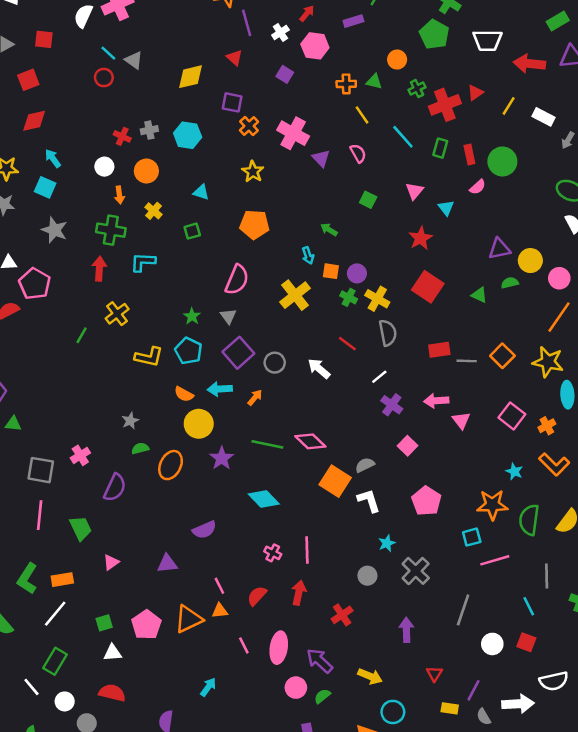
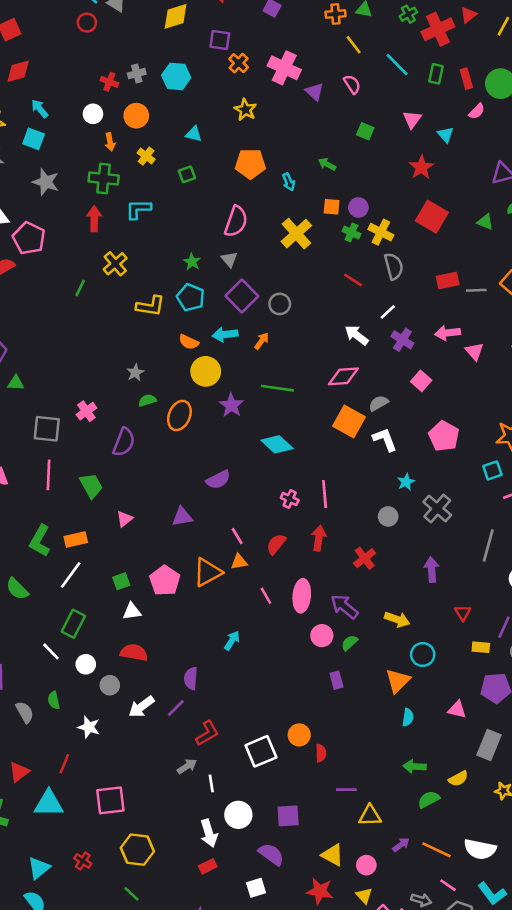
cyan arrow: (308, 256) -> (289, 182), moved
white arrow: (319, 369) -> (357, 335), moved
pink diamond: (310, 441) -> (343, 376), moved, turned -44

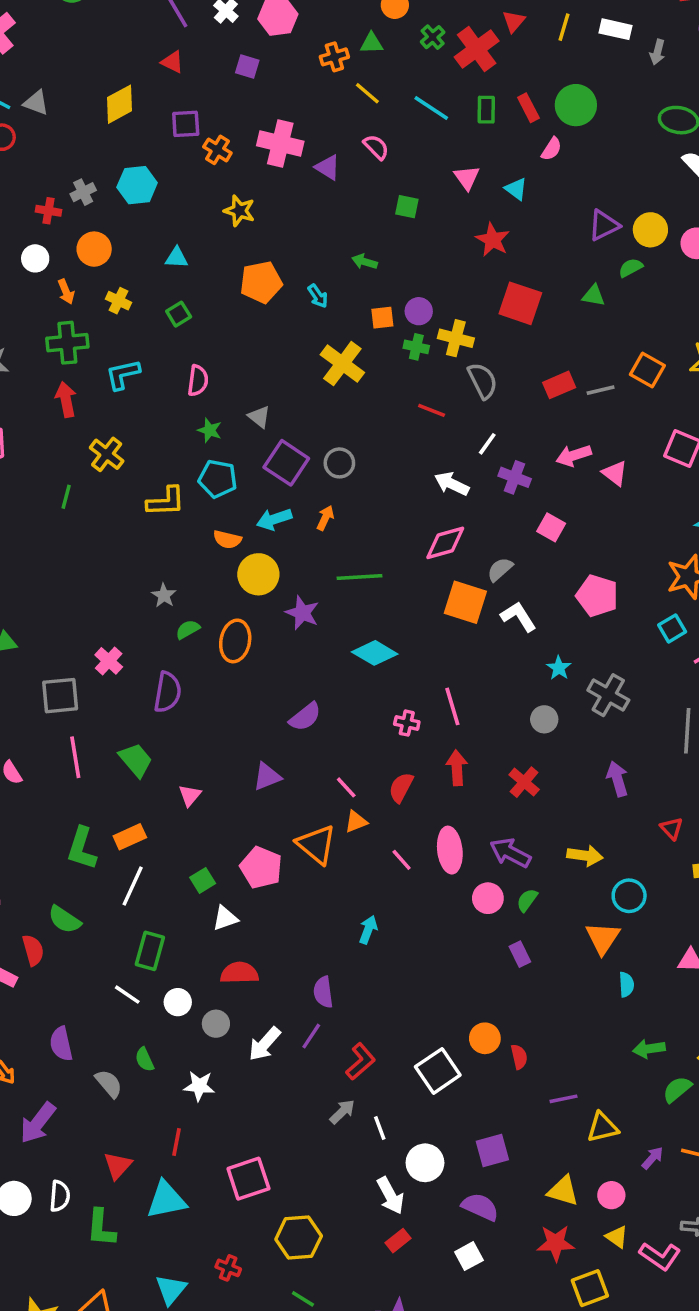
pink semicircle: (236, 221) -> (198, 381), moved, size x0.7
orange triangle: (208, 572) -> (316, 844), turned -40

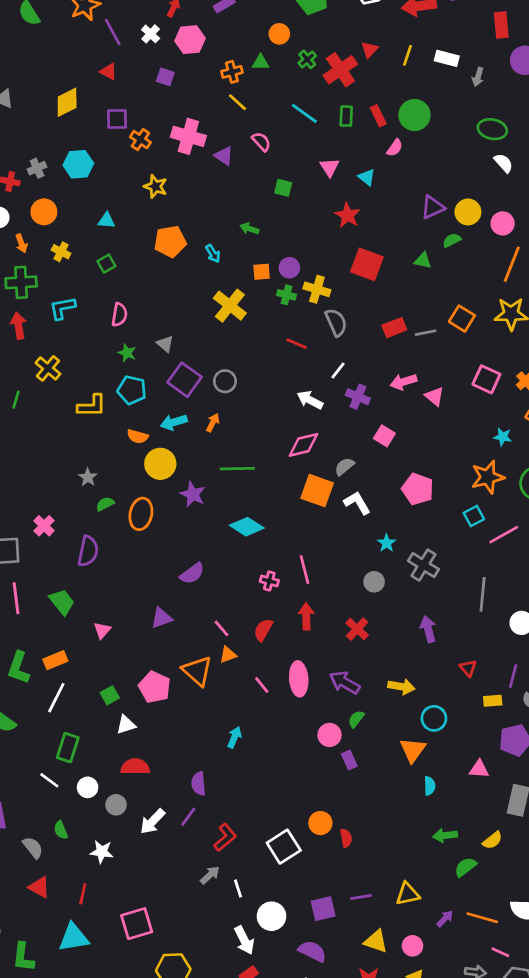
yellow line: (367, 93) -> (237, 102), moved
pink circle: (488, 898) -> (330, 735), moved
purple line: (563, 1099) -> (361, 897), moved
red triangle: (118, 1166) -> (39, 887), moved, turned -45

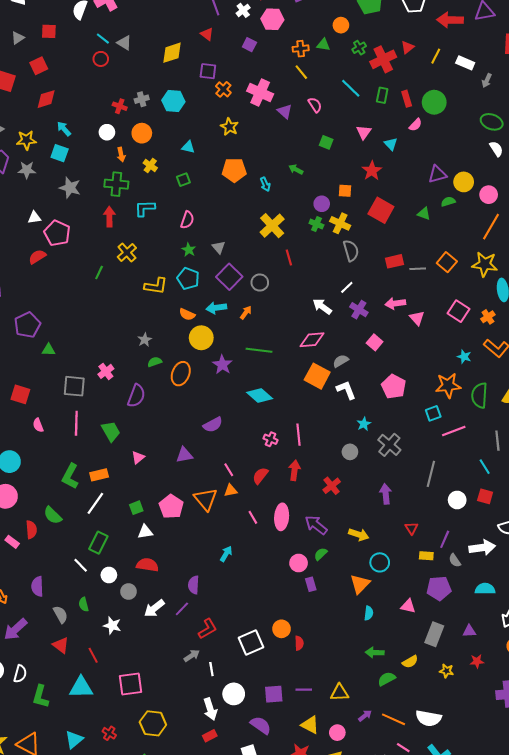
orange square: (262, 272) -> (345, 191), moved
red line: (297, 344) -> (289, 257), moved, turned 42
red line: (83, 894) -> (93, 655), turned -49

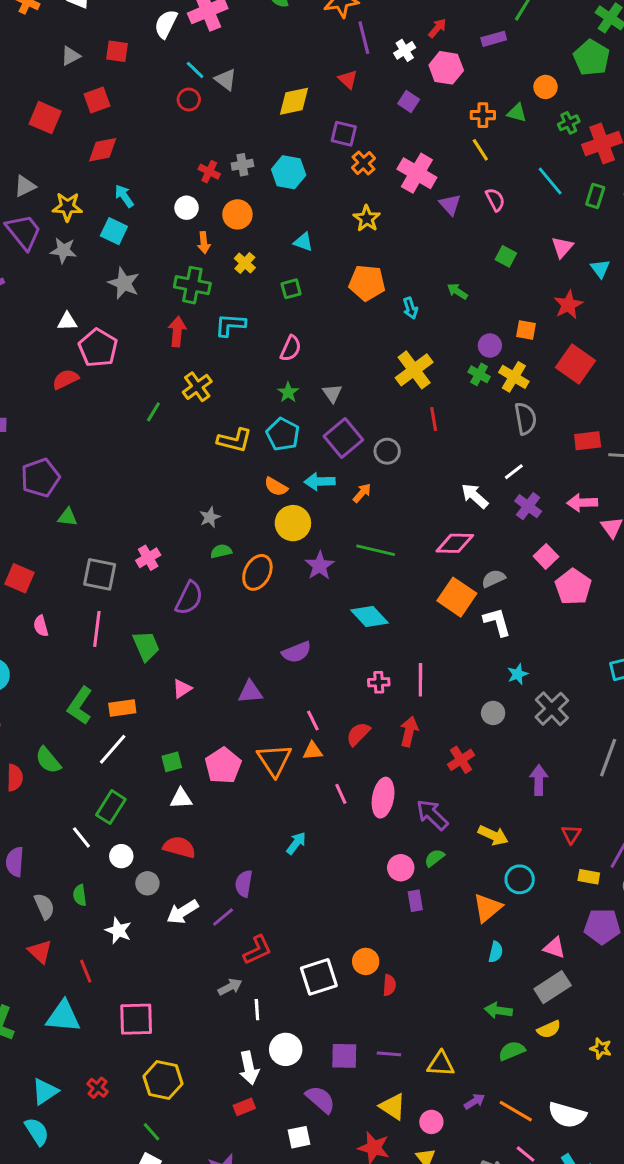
pink pentagon: (394, 387) -> (573, 587), moved
pink cross: (271, 439) -> (379, 682), turned -32
gray rectangle: (434, 634) -> (553, 987), moved, turned 30

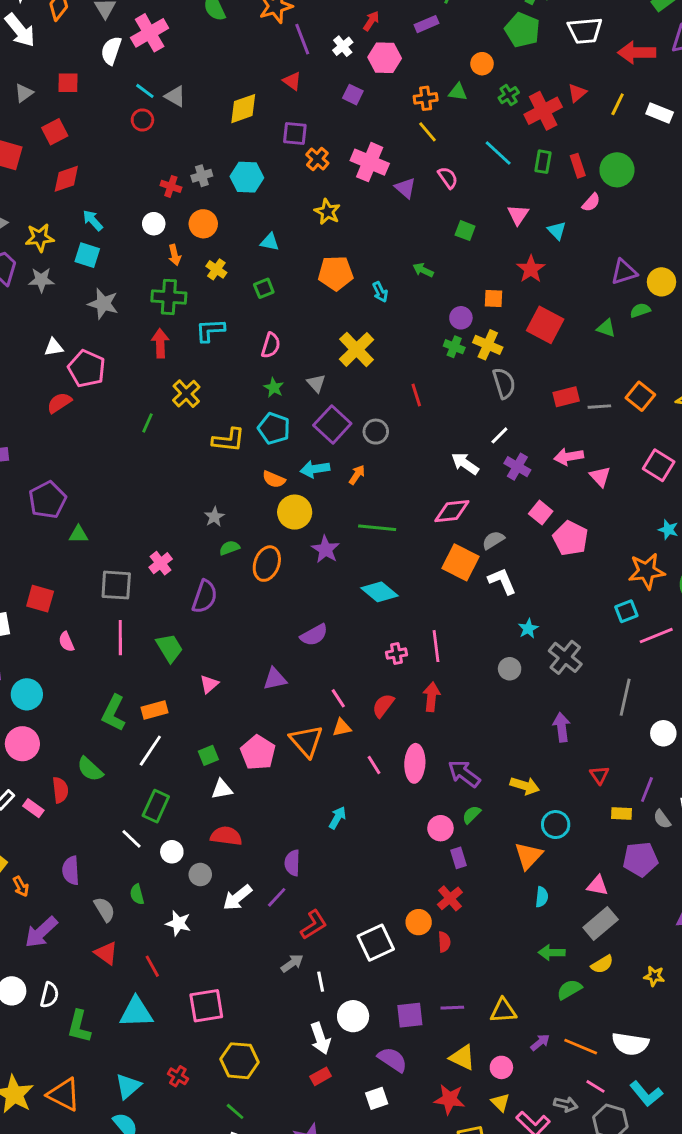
yellow cross: (414, 370) -> (357, 349), moved
red cross: (461, 760) -> (450, 898), moved

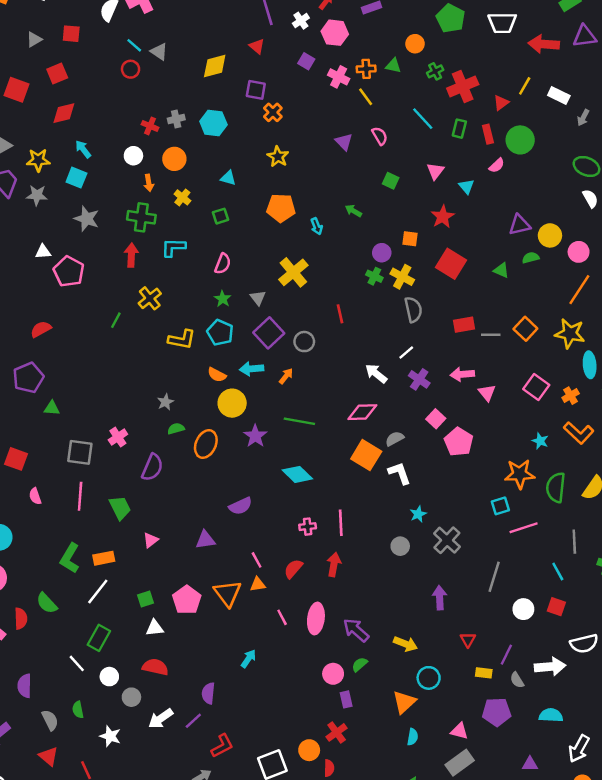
red triangle: (577, 93) -> (501, 103), moved
pink cross: (370, 162) -> (339, 77), moved, size x0.7
red semicircle: (59, 403) -> (41, 329), moved

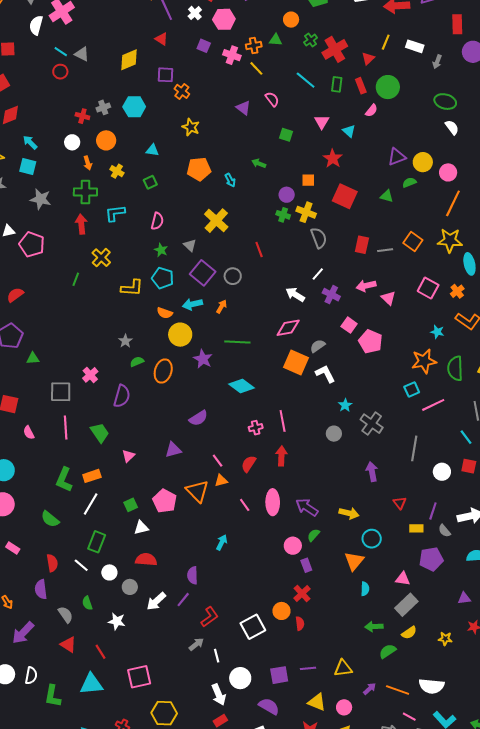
red rectangle: (464, 325) -> (362, 245), turned -60
red semicircle: (21, 619) -> (52, 563), moved

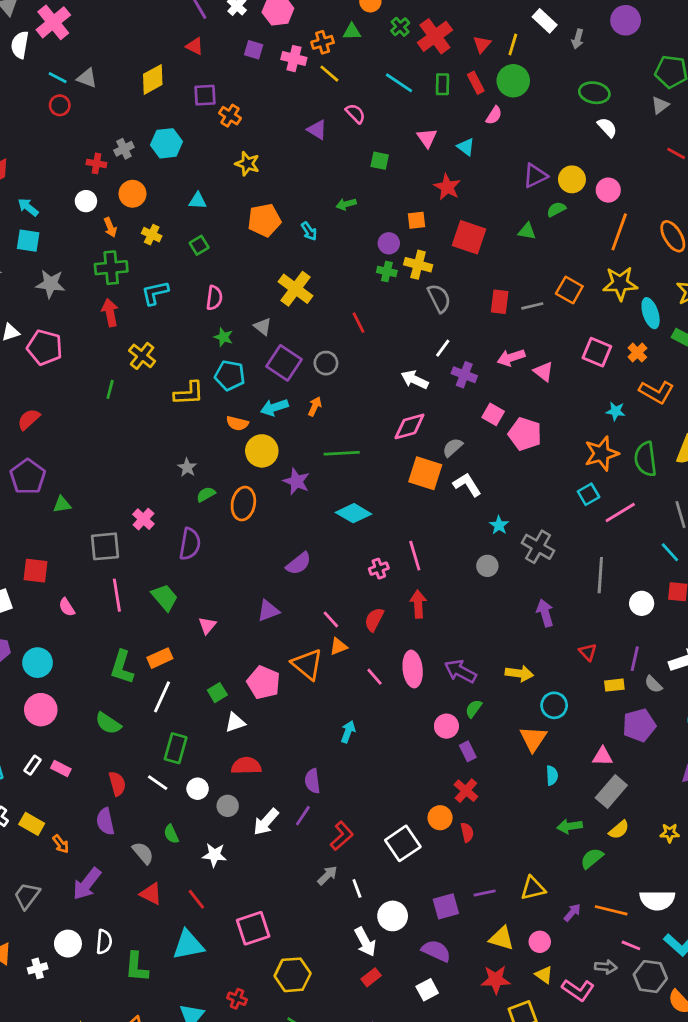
yellow line: (386, 42) -> (513, 44), moved
white rectangle: (415, 46) -> (545, 21), turned 30
green arrow: (259, 163) -> (346, 204), turned -32

